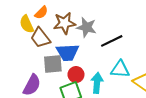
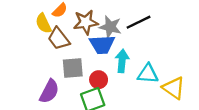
black line: (112, 41) -> (138, 22), moved
blue trapezoid: (68, 53) -> (102, 44), moved
cyan arrow: (97, 83) -> (122, 61), moved

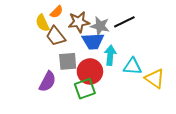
red circle: (99, 80) -> (90, 71), size x1.6

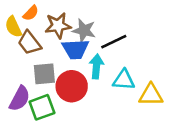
black line: (124, 22) -> (114, 42), moved
yellow triangle: (155, 79) -> (151, 95), turned -35
green square: (85, 89) -> (42, 107), moved

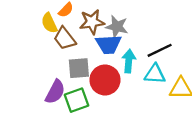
black line: (114, 42) -> (160, 50), moved

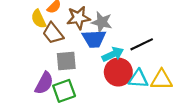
cyan arrow: (129, 61) -> (113, 54), turned 60
cyan triangle: (155, 74) -> (138, 79), moved
red circle: (105, 80) -> (118, 72), moved

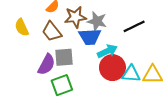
yellow semicircle: (39, 19) -> (22, 27), moved
black line: (142, 44) -> (134, 26), moved
purple semicircle: (44, 83) -> (46, 65), moved

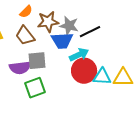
black line: (134, 26) -> (90, 32), moved
purple semicircle: (46, 65) -> (20, 68), turned 55

